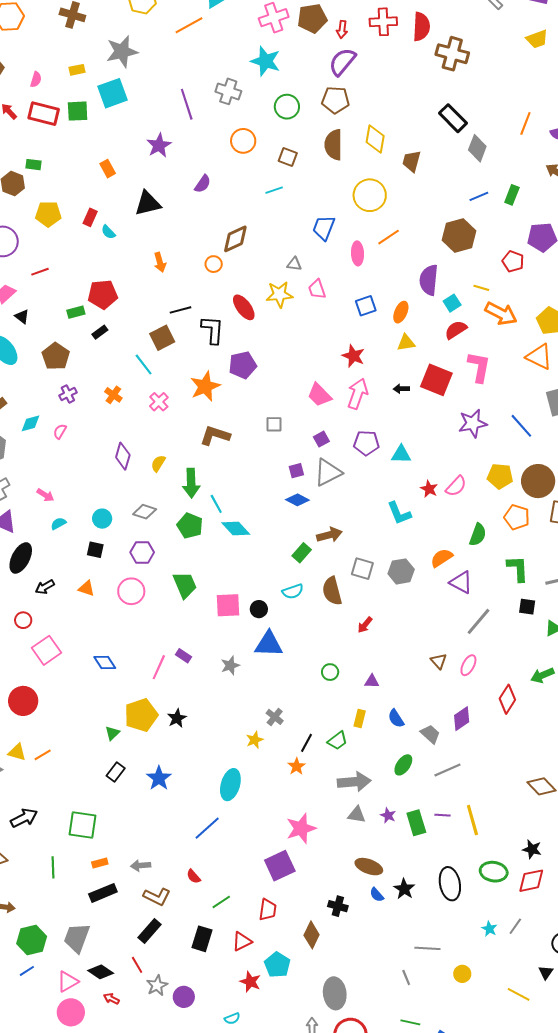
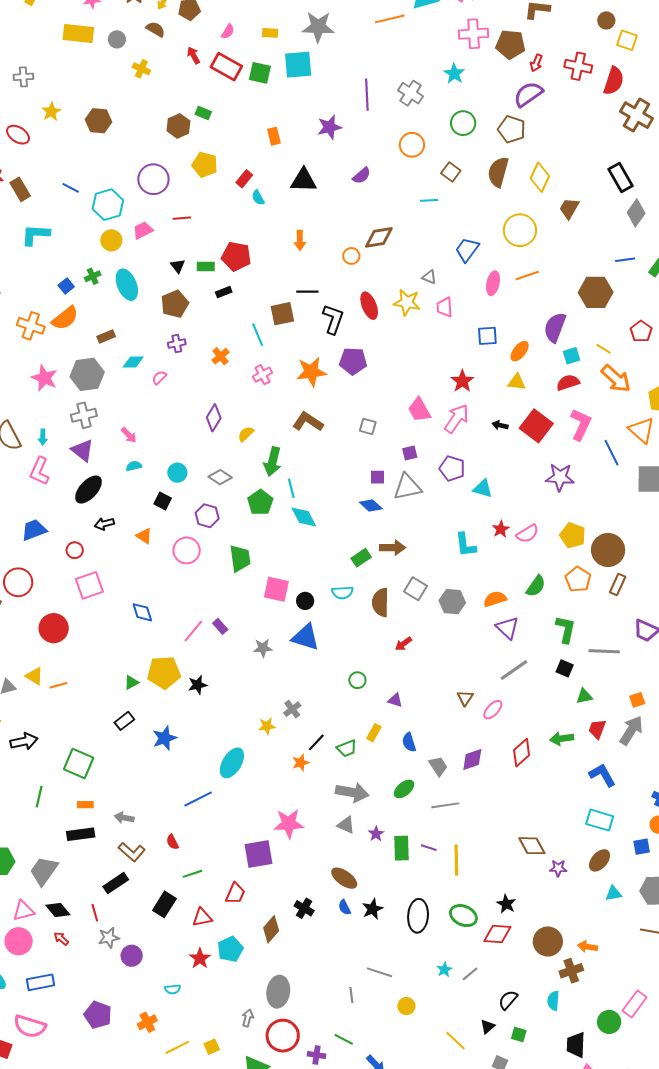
cyan star: (266, 61) -> (454, 74), size x0.7
black triangle: (22, 317) -> (178, 266), moved
blue line: (521, 426) -> (611, 453), moved

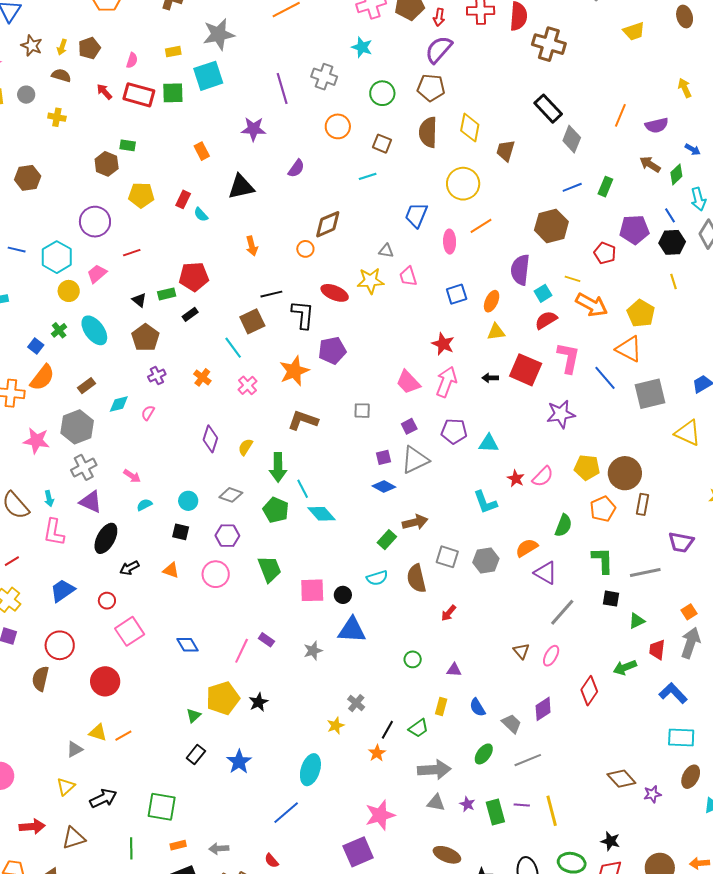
purple star: (330, 127) -> (254, 129), turned 30
red ellipse: (369, 306) -> (335, 293), turned -32
orange pentagon: (578, 579) -> (603, 509), turned 30

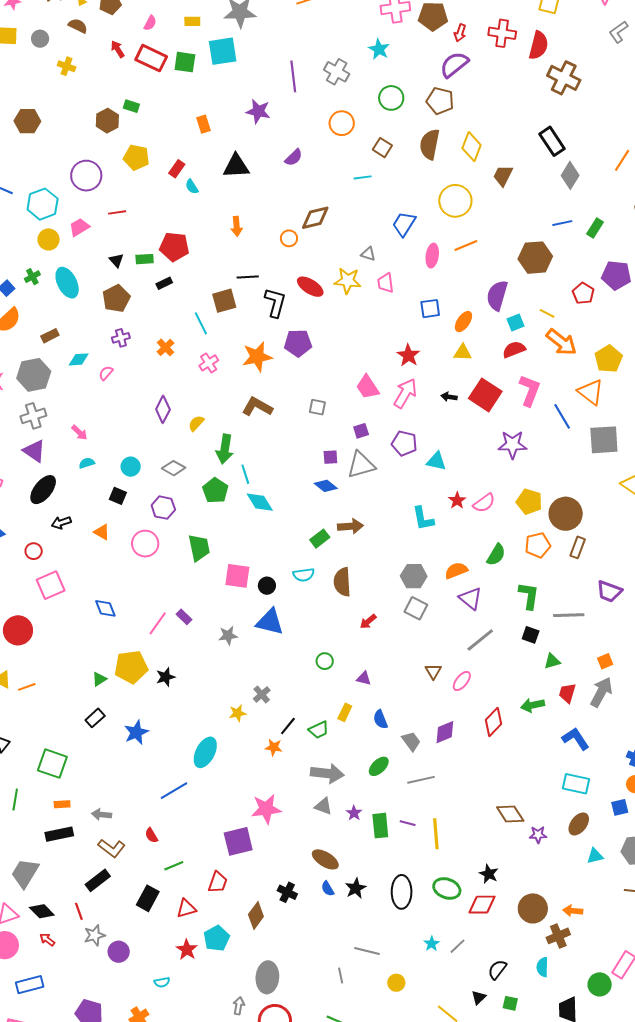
gray square: (447, 557) -> (416, 608), moved
orange star: (377, 753) -> (274, 747), turned 30

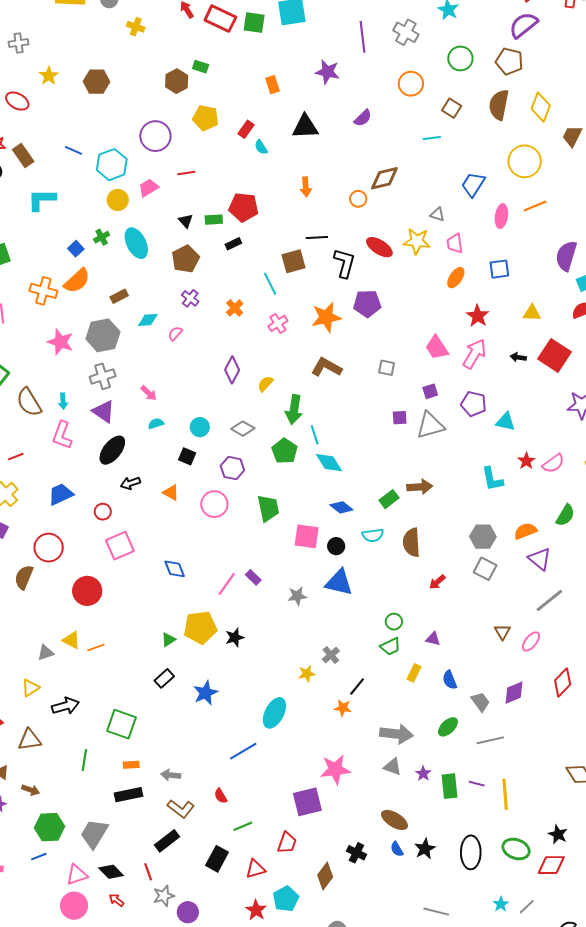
orange ellipse: (463, 322) -> (456, 278), moved
purple cross: (121, 338) -> (190, 298), turned -36
blue diamond: (326, 486) -> (341, 507), moved
green trapezoid: (319, 730) -> (390, 646), moved

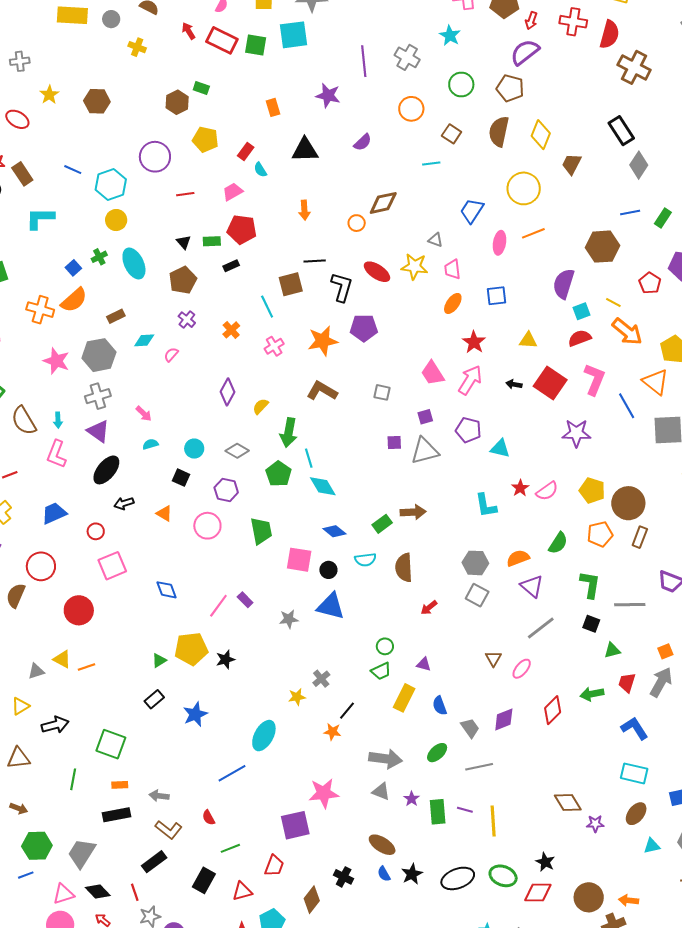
pink trapezoid: (148, 188) -> (233, 192), moved
yellow rectangle: (414, 673) -> (404, 698), size x1.5
black ellipse: (471, 852) -> (458, 878), turned 68

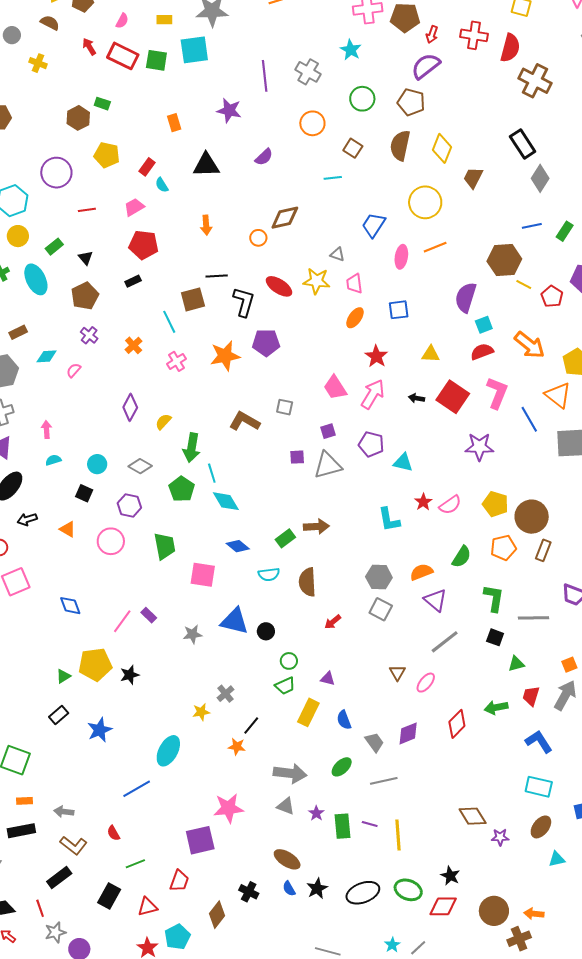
green rectangle: (212, 241) -> (54, 247), moved, turned -36
yellow line: (613, 303) -> (524, 284), moved
brown L-shape: (322, 391) -> (245, 421), moved
pink arrow: (144, 414) -> (46, 429), turned -138
black circle: (328, 570) -> (266, 631), moved

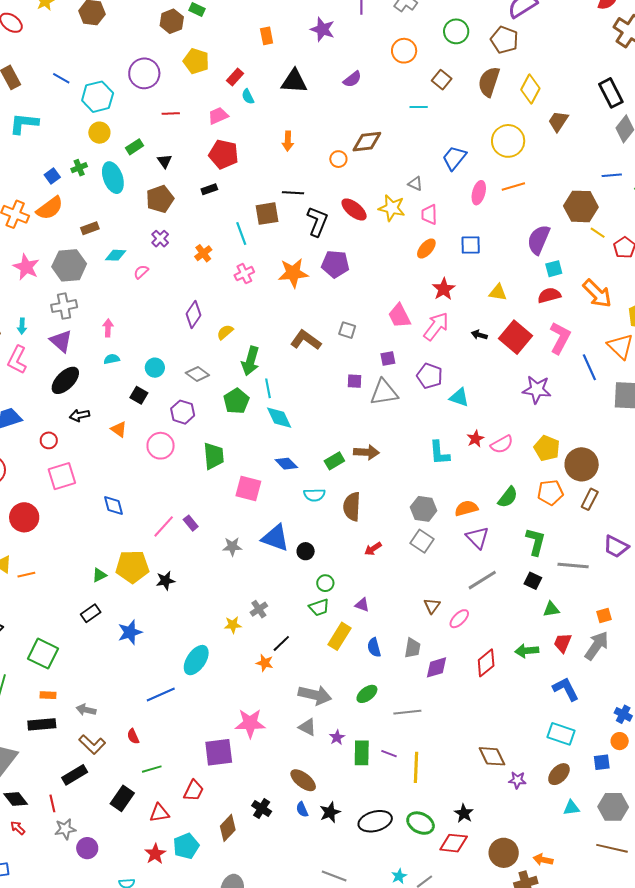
gray trapezoid: (374, 742) -> (412, 648), moved, turned 40

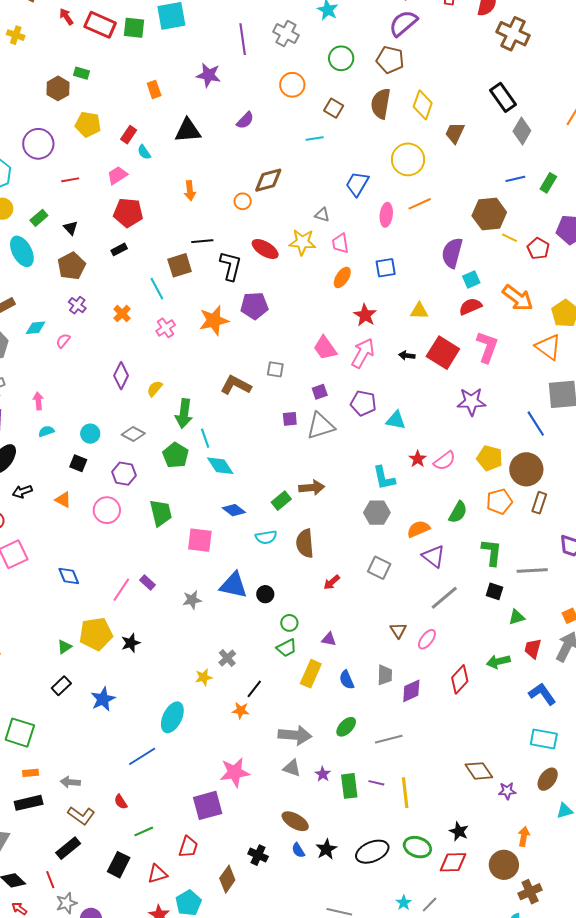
blue line: (589, 367) -> (536, 424), moved
gray hexagon: (424, 509) -> (377, 513), moved
orange arrow: (543, 860) -> (524, 836), moved, turned 96

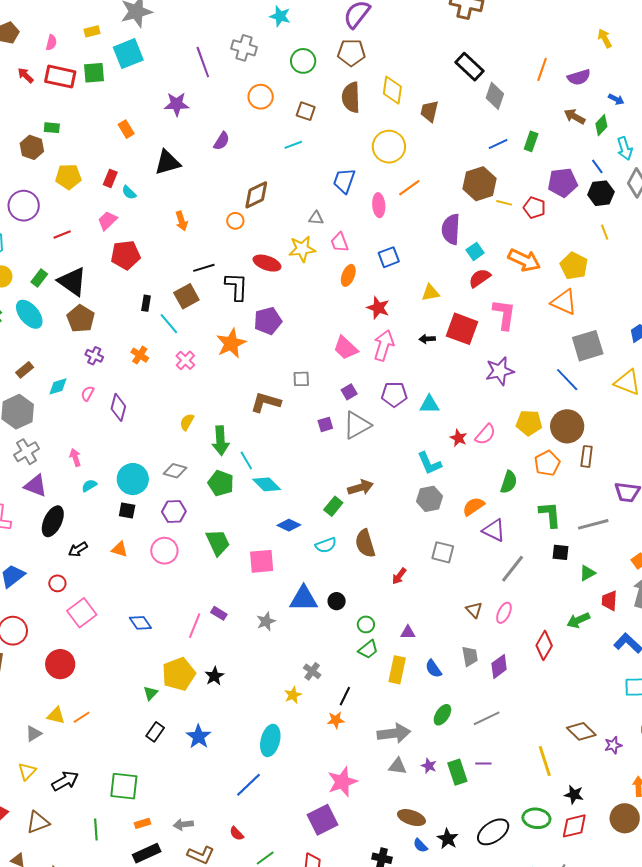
black triangle: (71, 228) -> (72, 281), size x2.0
black rectangle: (119, 249) -> (146, 303), moved, turned -42
purple diamond: (121, 376) -> (118, 407), moved
cyan circle: (90, 434) -> (133, 479), size x1.6
yellow line: (405, 793) -> (545, 761), moved

